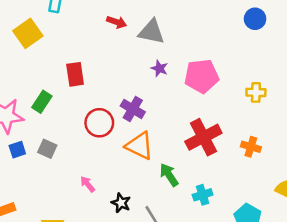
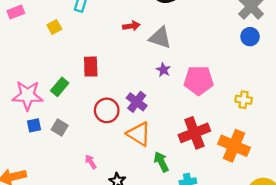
red arrow: (117, 22) -> (131, 26), turned -35
yellow square: (28, 33) -> (54, 27), size x0.6
orange cross: (251, 147) -> (234, 146), size x1.8

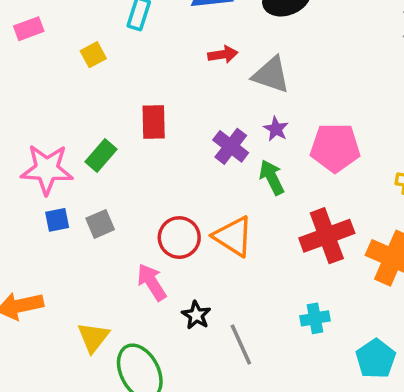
purple cross: (137, 102) -> (231, 146), moved
red circle: (107, 110) -> (179, 238), moved
gray square: (60, 128) -> (100, 224), turned 35
pink arrow: (91, 162) -> (152, 282), size x1.5
green arrow: (161, 162) -> (272, 177), moved

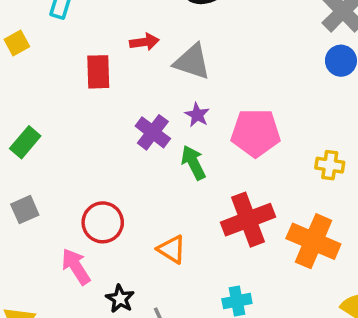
red rectangle: (154, 122) -> (98, 72), moved
orange triangle: (233, 236) -> (172, 249), moved, size x0.7

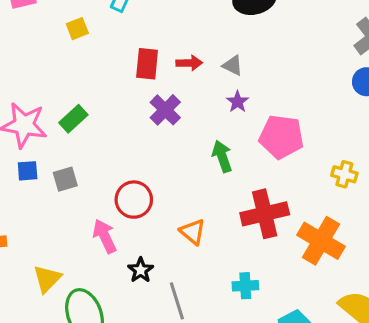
red arrow: (144, 42) -> (189, 63), moved
gray triangle: (192, 62) -> (233, 65), size x0.6
purple star: (197, 115) -> (238, 102), moved
purple cross: (153, 132) -> (165, 110), moved

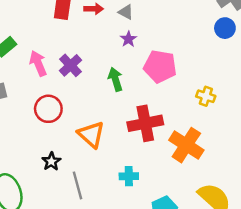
purple cross: (165, 110) -> (71, 65), moved
orange triangle: (193, 232) -> (91, 134), size x1.4
pink arrow: (105, 236) -> (38, 63), moved

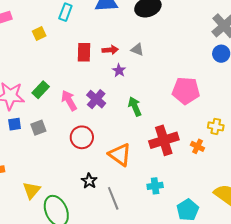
purple star: (128, 39) -> (119, 70), moved
pink pentagon: (160, 66) -> (186, 91), moved
yellow cross: (206, 96) -> (216, 126), moved
orange cross: (186, 145) -> (198, 146), moved, size x0.5

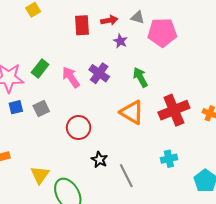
pink pentagon: (186, 91) -> (162, 32), moved
red circle: (82, 137) -> (79, 128), moved
orange triangle: (120, 155) -> (132, 112), moved

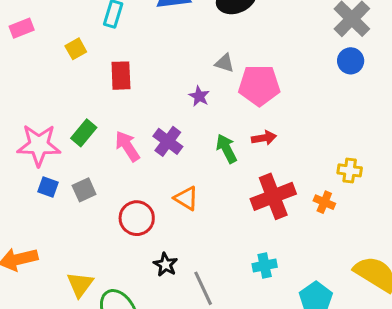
red arrow: (109, 20) -> (264, 138), moved
red rectangle: (82, 25) -> (121, 76), moved
blue square: (16, 107) -> (48, 187), turned 32
orange triangle: (132, 112) -> (186, 198), moved, size x0.7

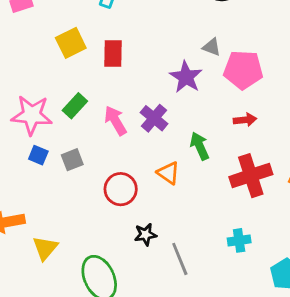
yellow square: (76, 49) -> (71, 43), moved, size x1.5
purple star: (199, 96) -> (186, 77), size x1.6
green arrow: (226, 149) -> (200, 146), moved
black star: (165, 265) -> (145, 234), turned 30
yellow triangle: (80, 284) -> (45, 248), moved

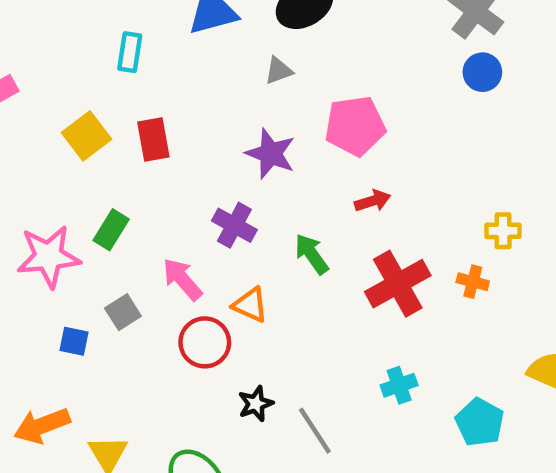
gray triangle: (212, 47) -> (279, 71), moved, turned -30
pink arrow: (115, 121) -> (182, 279), moved
blue square: (38, 155) -> (74, 341), moved
orange triangle: (168, 173) -> (250, 305), moved

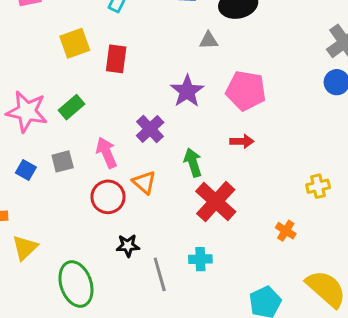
yellow cross: (503, 231) -> (318, 186), turned -30
orange cross: (473, 282) -> (286, 231), moved
red cross: (398, 284) -> (216, 202), moved, turned -36
cyan cross: (399, 385) -> (200, 259), moved

